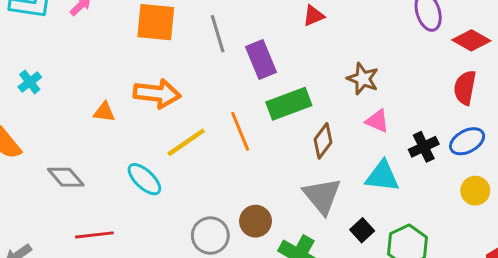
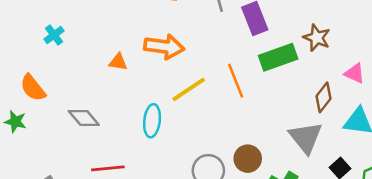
brown star: (363, 79) -> (317, 38), moved
brown diamond: (323, 141) -> (324, 97), moved
cyan ellipse: (144, 179) -> (152, 121), turned 52

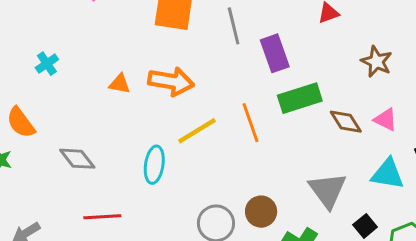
brown star: (317, 38) -> (376, 62), moved
orange triangle: (118, 62) -> (120, 84), moved
brown diamond: (324, 97) -> (346, 122), moved, turned -72

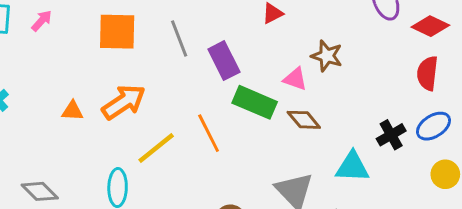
orange arrow: (171, 81) -> (124, 102), turned -36
green rectangle: (300, 98) -> (255, 102), turned 48
pink triangle: (386, 120) -> (295, 79), moved

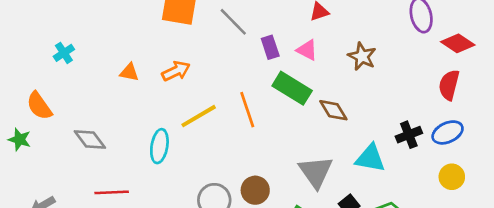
gray line: (179, 38) -> (233, 22), turned -32
purple rectangle: (224, 61) -> (270, 47), size x0.7
pink triangle: (295, 79) -> (307, 50), moved
orange arrow: (124, 102) -> (176, 71), size x0.7

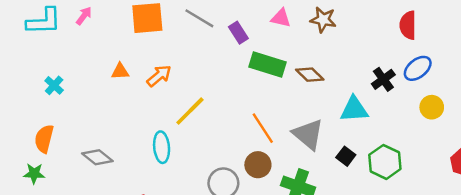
pink triangle: (307, 50) -> (281, 18), moved
orange triangle: (129, 72) -> (120, 71), moved
orange semicircle: (39, 106) -> (44, 139), turned 64
orange line: (247, 110) -> (263, 128), moved

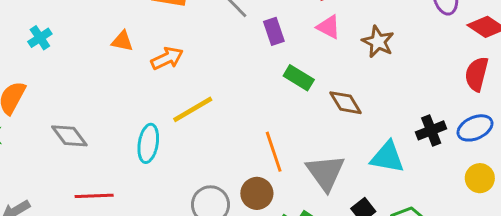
green rectangle: (268, 64) -> (299, 78), size x0.7

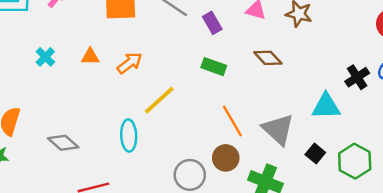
cyan cross: (40, 38) -> (45, 57), moved
green rectangle: (299, 78) -> (214, 67), moved
brown diamond: (345, 103) -> (268, 58), moved

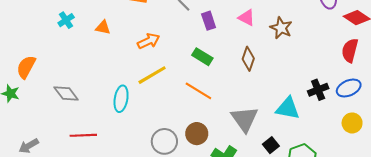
brown diamond: (268, 58) -> (248, 59), turned 50
orange arrow: (130, 63) -> (149, 41), moved
orange line: (232, 121) -> (198, 91), moved, turned -40

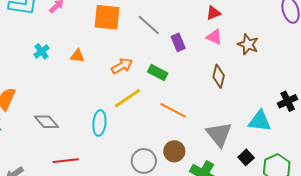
green rectangle: (202, 57) -> (158, 73), moved

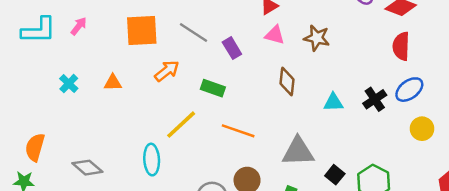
orange arrow: (122, 66) -> (167, 71), moved
cyan triangle: (260, 121) -> (333, 102), moved, size x0.7
gray triangle: (219, 134) -> (298, 152), turned -44

